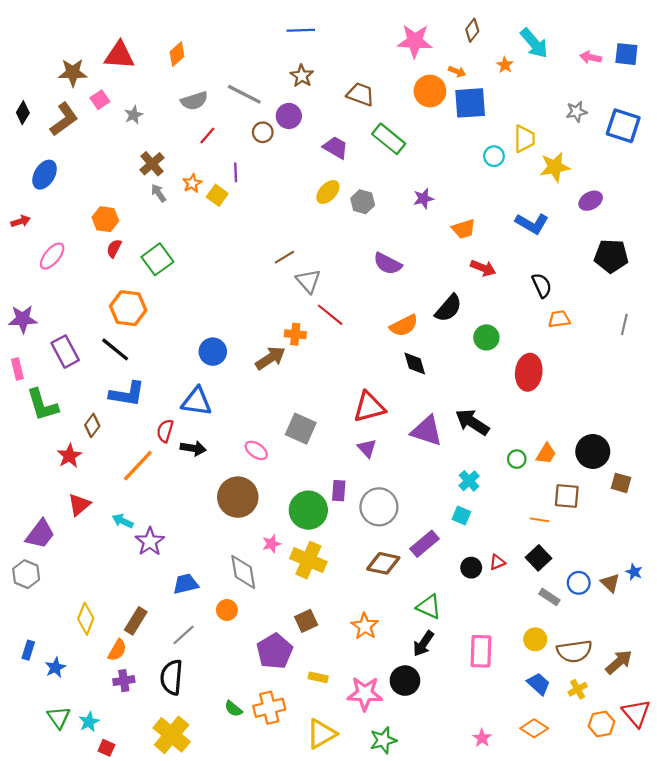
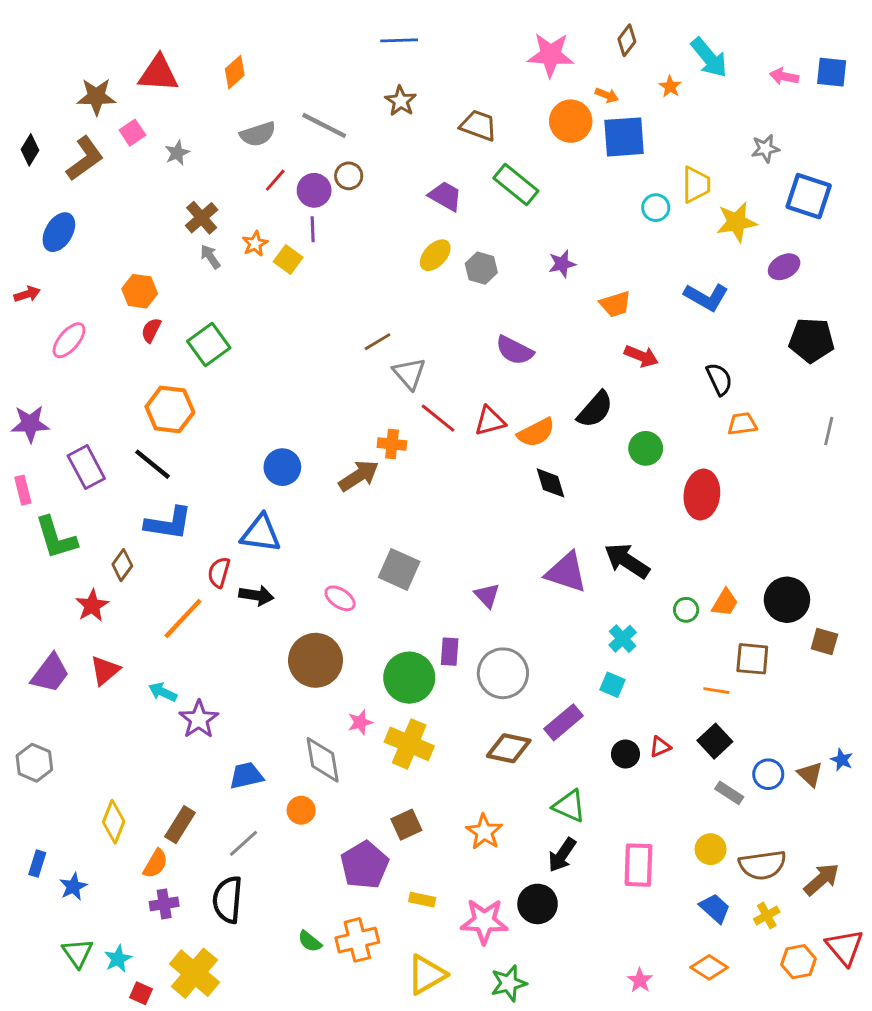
purple circle: (289, 116) -> (314, 190), moved
blue square: (623, 126) -> (809, 196), moved
red triangle: (369, 407) -> (490, 421), moved, size x0.7
purple trapezoid: (40, 534) -> (50, 673), moved
yellow cross: (172, 735) -> (194, 973), moved

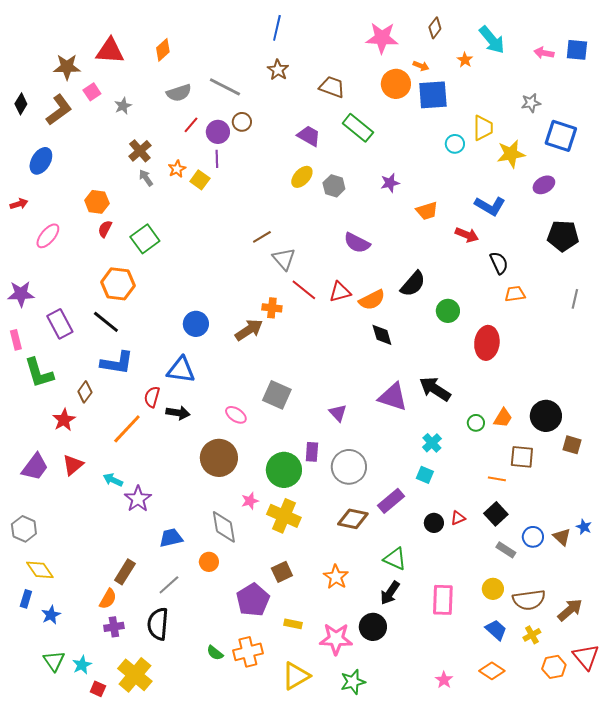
blue line: (399, 40) -> (277, 28), turned -75
red arrow: (641, 356) -> (467, 235), moved
yellow diamond: (114, 822) -> (40, 570), moved, turned -56

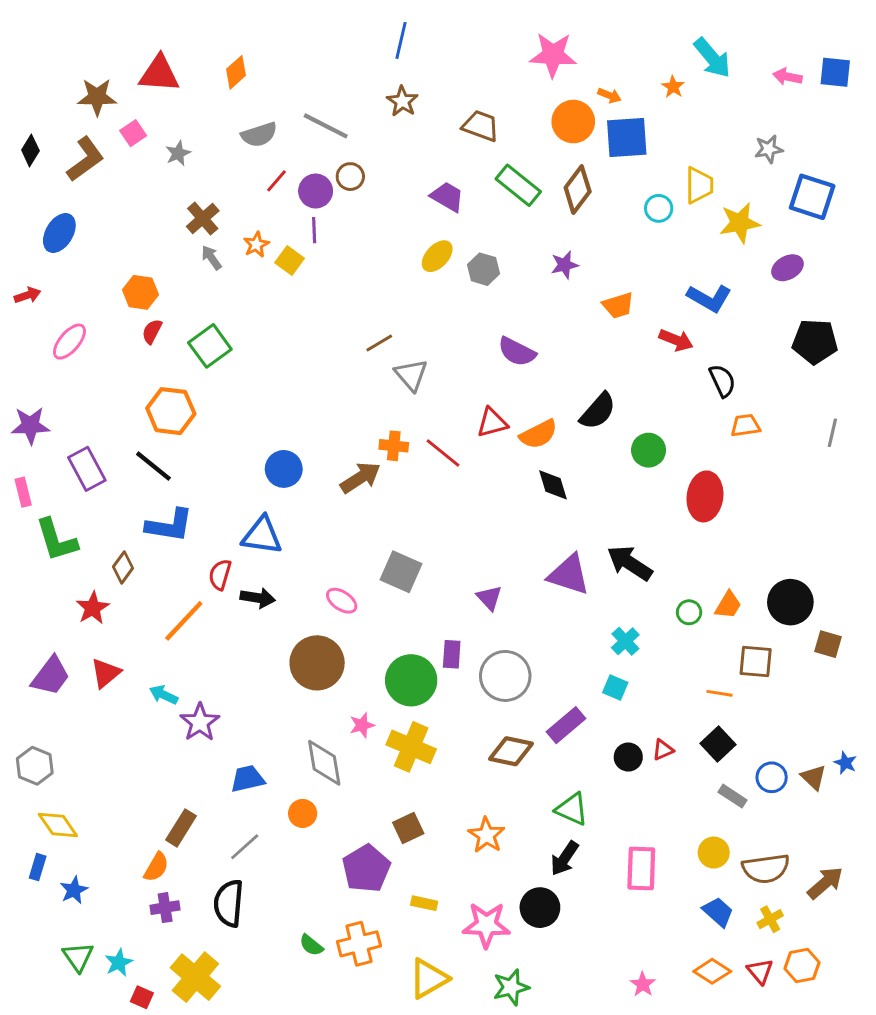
brown diamond: (435, 28) -> (578, 190), moved, size x1.5
red line: (304, 290) -> (443, 453), moved
red triangle: (586, 657) -> (760, 971), moved, size x0.7

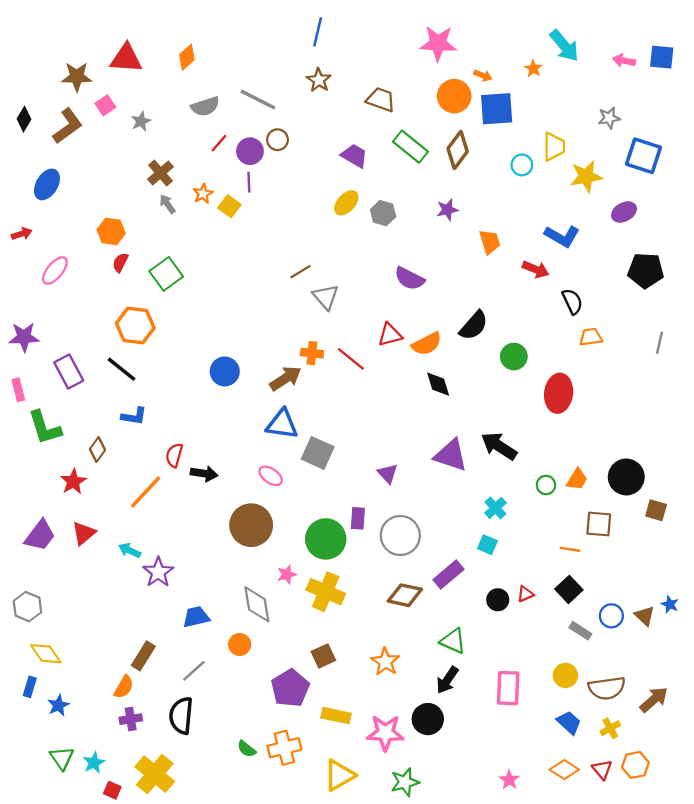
orange trapezoid: (618, 305) -> (490, 242), turned -90
blue L-shape: (169, 525) -> (134, 416), size x0.7
blue triangle: (262, 536) -> (282, 424), moved
yellow rectangle: (424, 903) -> (336, 716), size x1.4

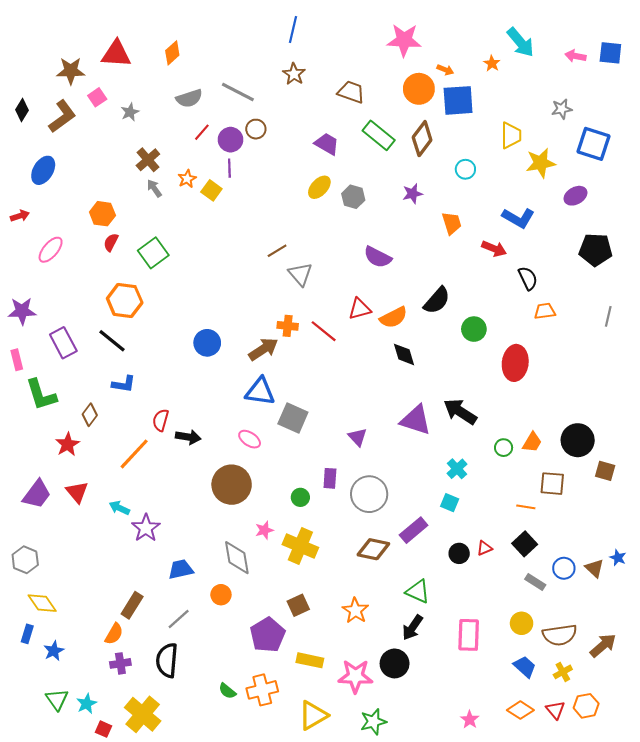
cyan circle: (522, 165) -> (465, 169), moved
red triangle: (84, 533) -> (77, 492), turned -30
green circle: (326, 539) -> (300, 497), size x0.5

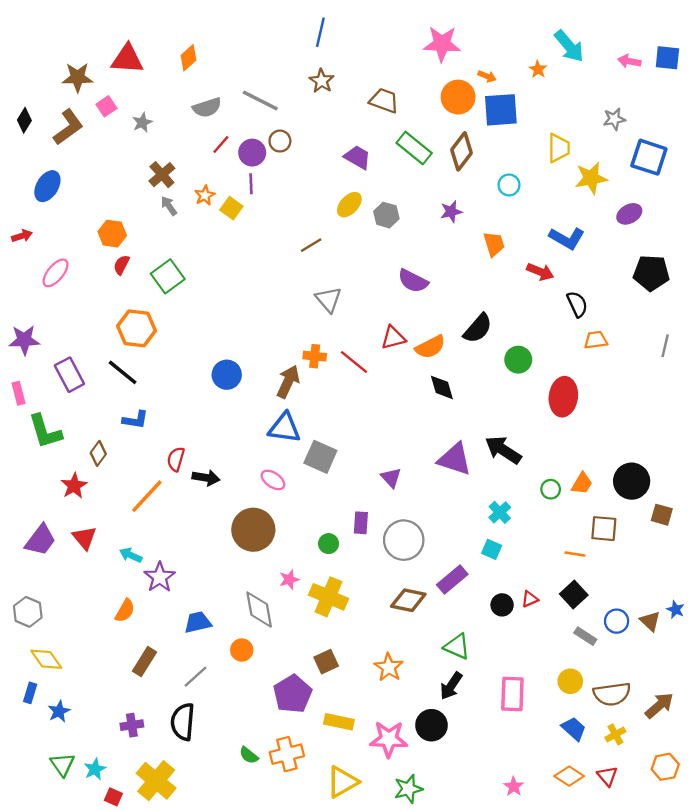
brown line: (277, 251) -> (311, 245), moved
brown arrow: (263, 349) -> (288, 382), turned -32
orange semicircle: (114, 634) -> (125, 611), moved
orange hexagon: (586, 706) -> (665, 767), moved

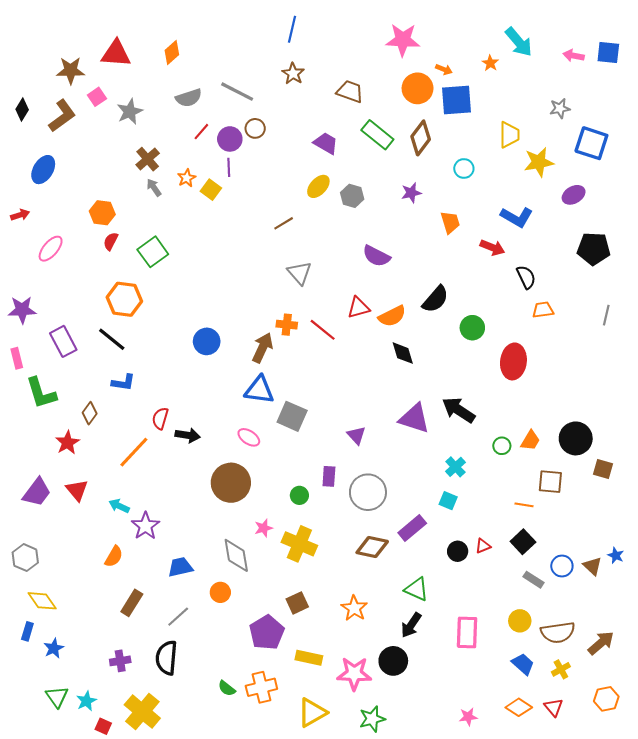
gray star: (142, 123) -> (130, 112), size x1.4
pink star: (514, 787) -> (468, 717), turned 30

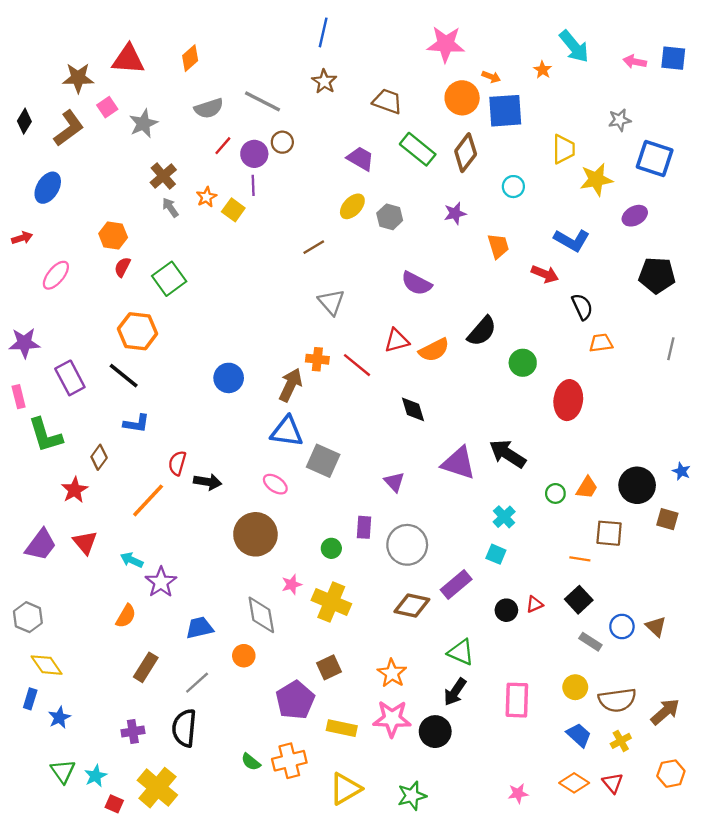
black diamond: (403, 353) -> (413, 409), moved
blue star: (616, 555) -> (681, 471), moved
pink star: (354, 674) -> (392, 719), moved

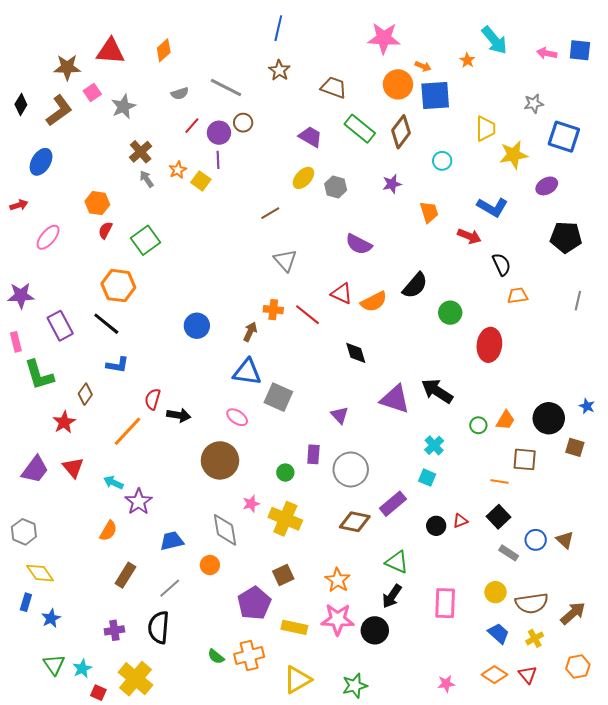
gray semicircle: (209, 108) -> (180, 93), size x0.7
red triangle: (397, 341) -> (342, 294), turned 40
brown arrow: (290, 385) -> (250, 332), size x0.7

